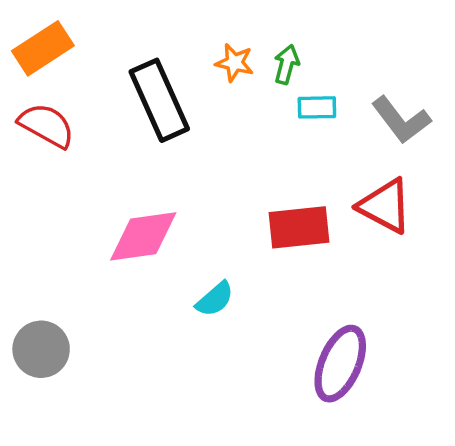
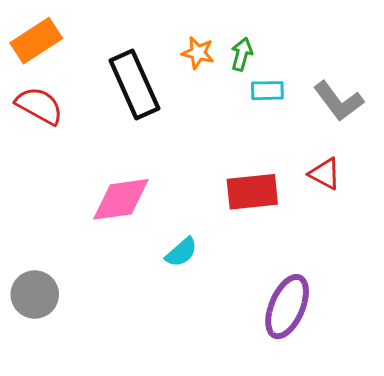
red triangle: (385, 206) -> (325, 174), size x0.7

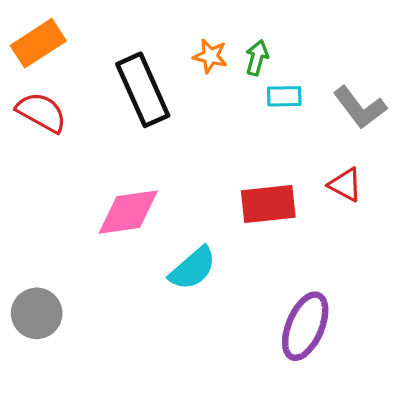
cyan semicircle: (181, 252) -> (193, 268), size x1.4

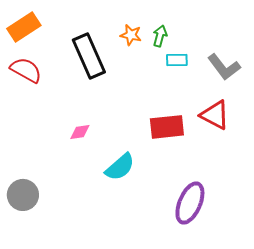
red triangle: (345, 185) -> (215, 115), size x1.4
pink diamond: (128, 212) -> (80, 132), size x0.5

